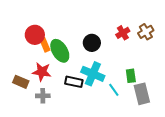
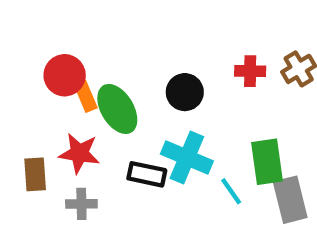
red cross: (123, 33) -> (250, 71), turned 32
green rectangle: (131, 76) -> (267, 162), size x1.5
brown rectangle: (21, 82) -> (35, 174), turned 63

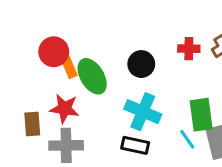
black rectangle: (147, 174) -> (135, 145), moved
cyan line: (231, 191) -> (187, 139), moved
gray cross: (81, 204) -> (66, 145), size x1.5

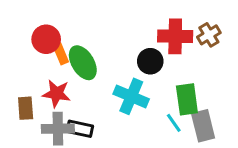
red cross: (189, 49) -> (175, 36), size x1.6
black circle: (141, 64) -> (150, 61), moved
black rectangle: (135, 145) -> (80, 129), moved

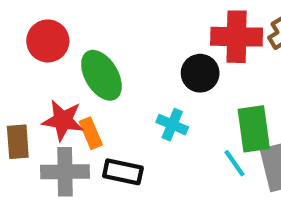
orange rectangle: (61, 54) -> (91, 133), moved
cyan cross: (131, 96) -> (172, 125), size x0.6
black rectangle: (80, 129) -> (123, 172), moved

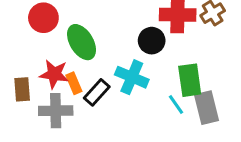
cyan cross: (172, 125) -> (132, 77), size x1.5
black rectangle: (123, 172) -> (97, 92), moved, turned -60

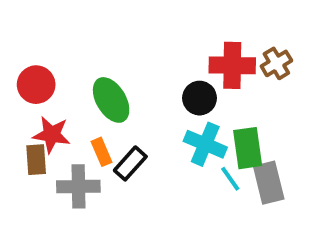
red circle: (43, 18) -> (36, 85), moved
red star: (54, 74) -> (52, 135), moved
cyan cross: (132, 77) -> (205, 144), moved

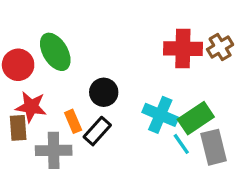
black circle: (200, 98) -> (104, 92), moved
green ellipse: (111, 100) -> (55, 52), moved
green rectangle: (248, 148) -> (196, 118), turned 64

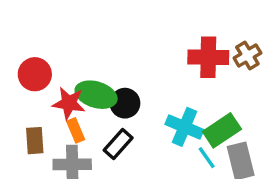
green ellipse: (55, 52) -> (96, 95), moved, turned -42
red star: (31, 107) -> (69, 103), moved
orange rectangle: (73, 121) -> (76, 130), moved

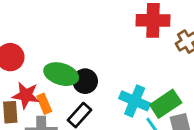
red cross: (208, 57) -> (153, 20), moved
red star: (69, 103) -> (26, 95), moved

